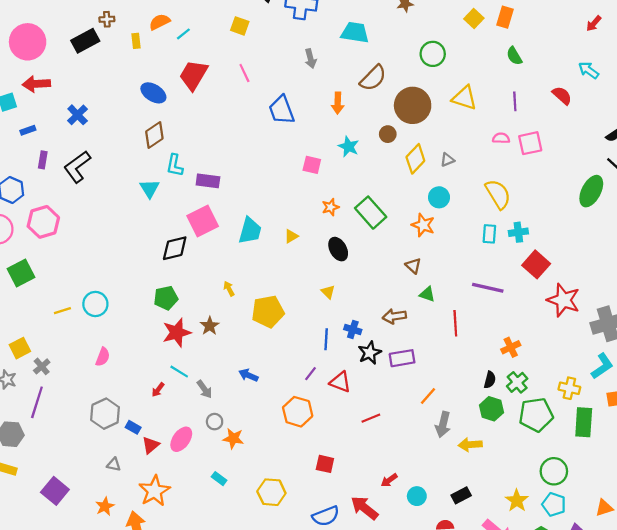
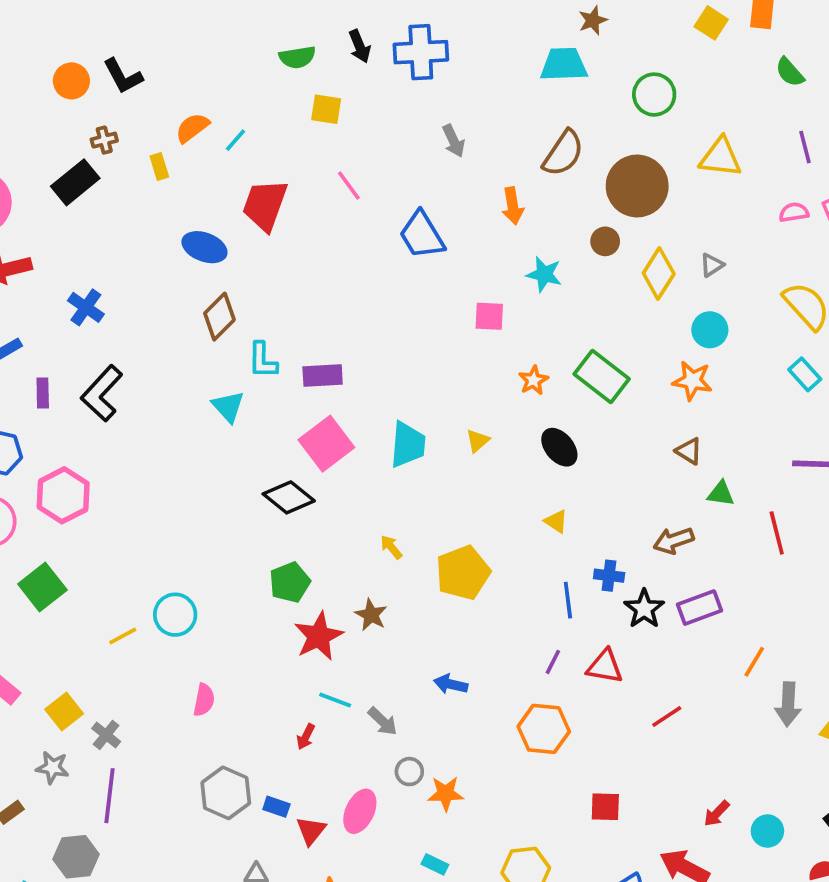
cyan trapezoid: (355, 32) -> (564, 64), moved
cyan rectangle: (489, 234) -> (805, 374), turned -36
black diamond: (175, 248) -> (289, 497), turned 64

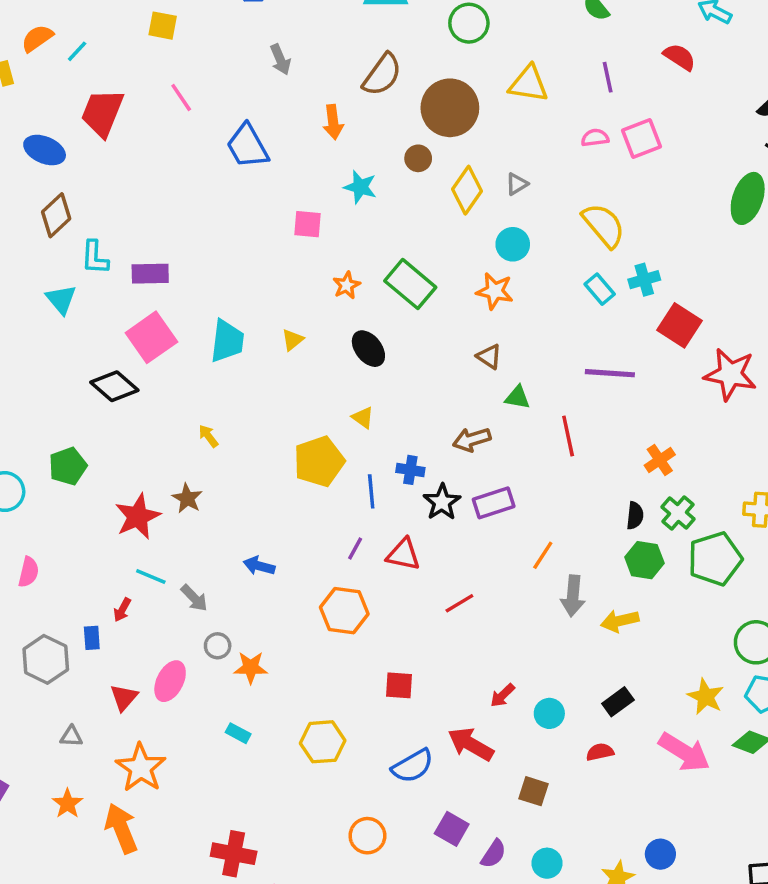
yellow pentagon: (463, 573) -> (319, 461), moved
green pentagon: (290, 582) -> (68, 466), moved
blue rectangle: (276, 807) -> (92, 638), moved, turned 65

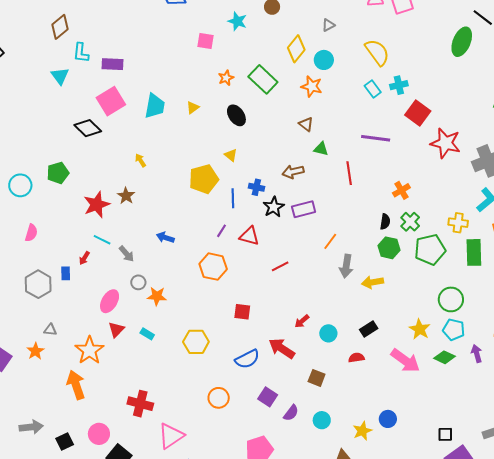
yellow diamond: (467, 190) -> (296, 49), moved
red triangle: (124, 697) -> (116, 330), moved
orange star: (67, 804) -> (35, 351), moved

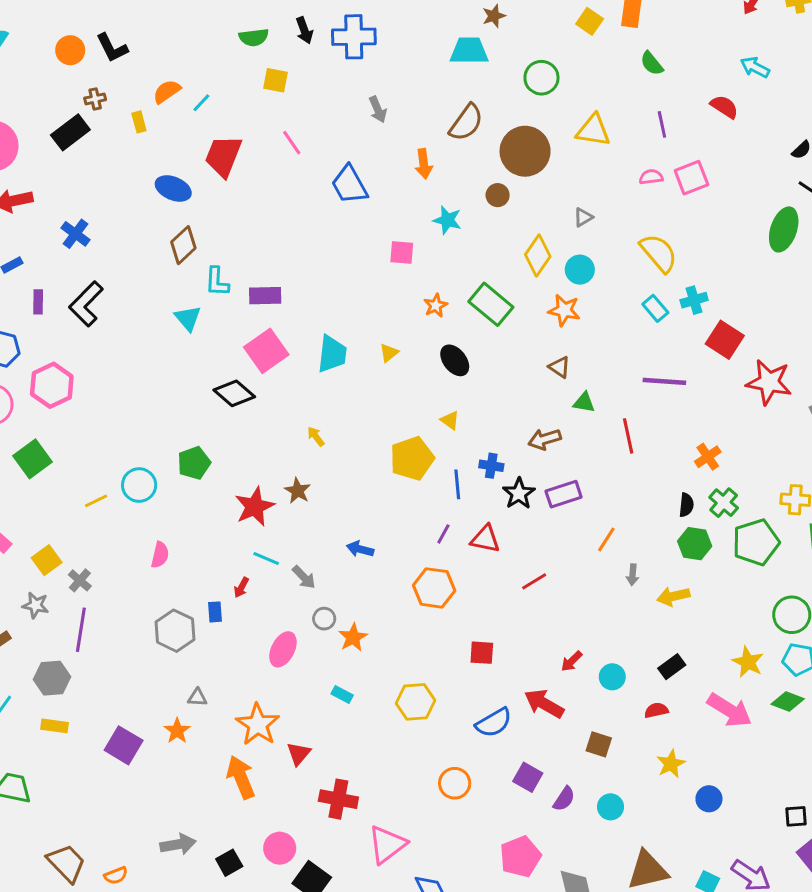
gray arrow: (346, 266) -> (633, 575), size x0.6
orange star: (157, 296) -> (353, 637), turned -30
red triangle: (116, 330) -> (299, 754), moved
yellow star: (362, 431) -> (671, 764), moved

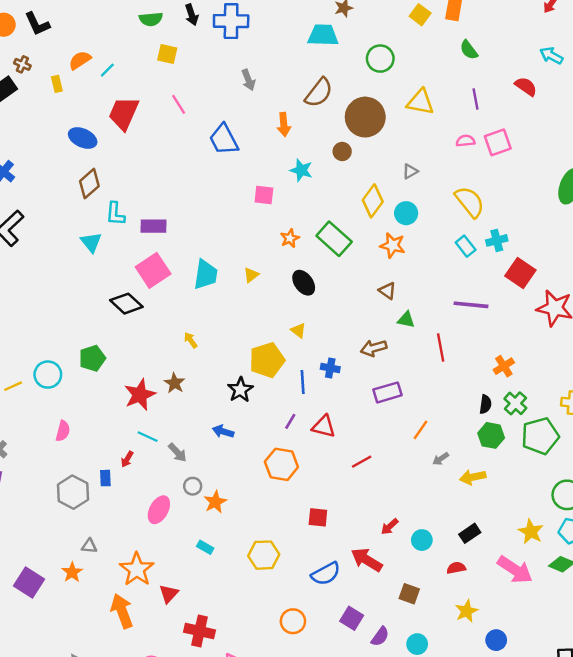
brown cross: (95, 99) -> (22, 64), turned 35
black star: (519, 494) -> (240, 390), moved
gray arrow: (633, 575) -> (441, 459), turned 49

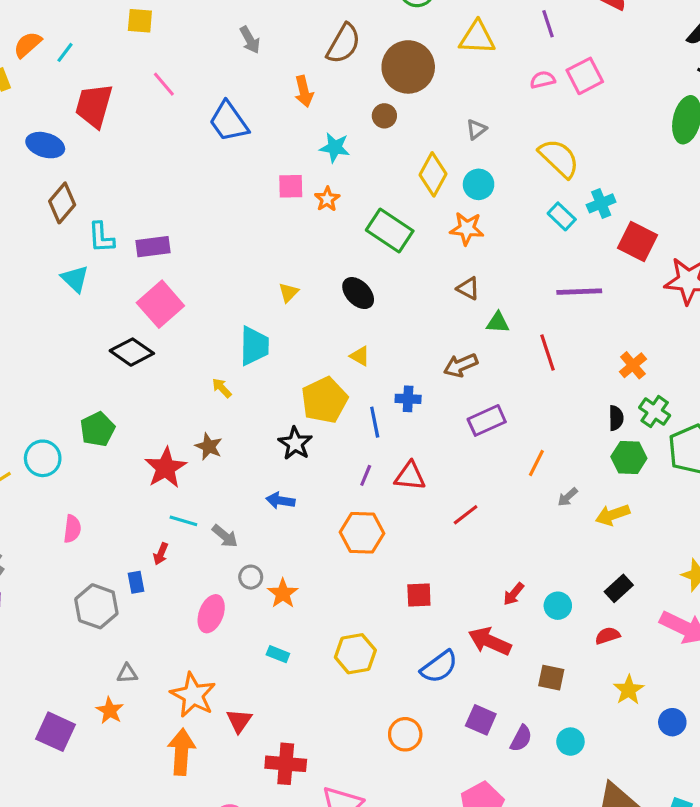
orange star: (290, 238) -> (327, 199), moved
cyan trapezoid: (206, 275) -> (254, 346), moved
orange arrow: (122, 611) -> (181, 752), turned 32

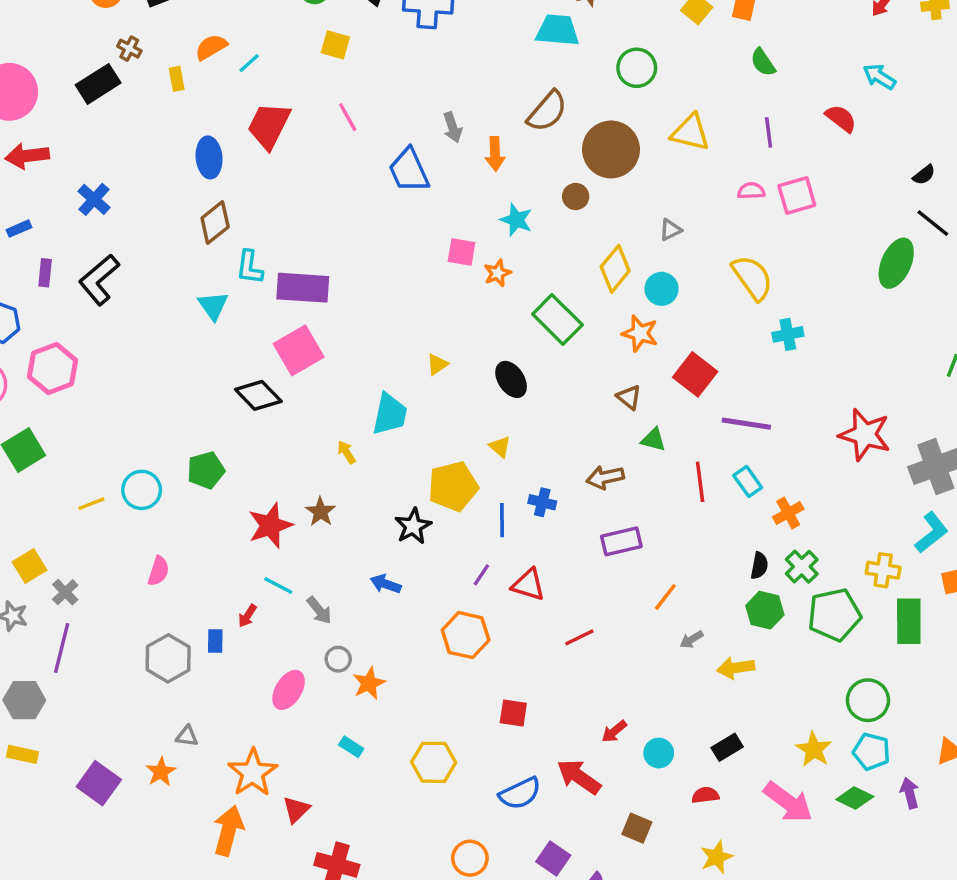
gray arrow: (250, 40) -> (453, 127), moved
blue ellipse: (45, 145) -> (209, 157), turned 57
cyan rectangle: (562, 216) -> (748, 481), moved
red square: (638, 241) -> (695, 374), moved
purple rectangle: (153, 247) -> (303, 288), size x1.4

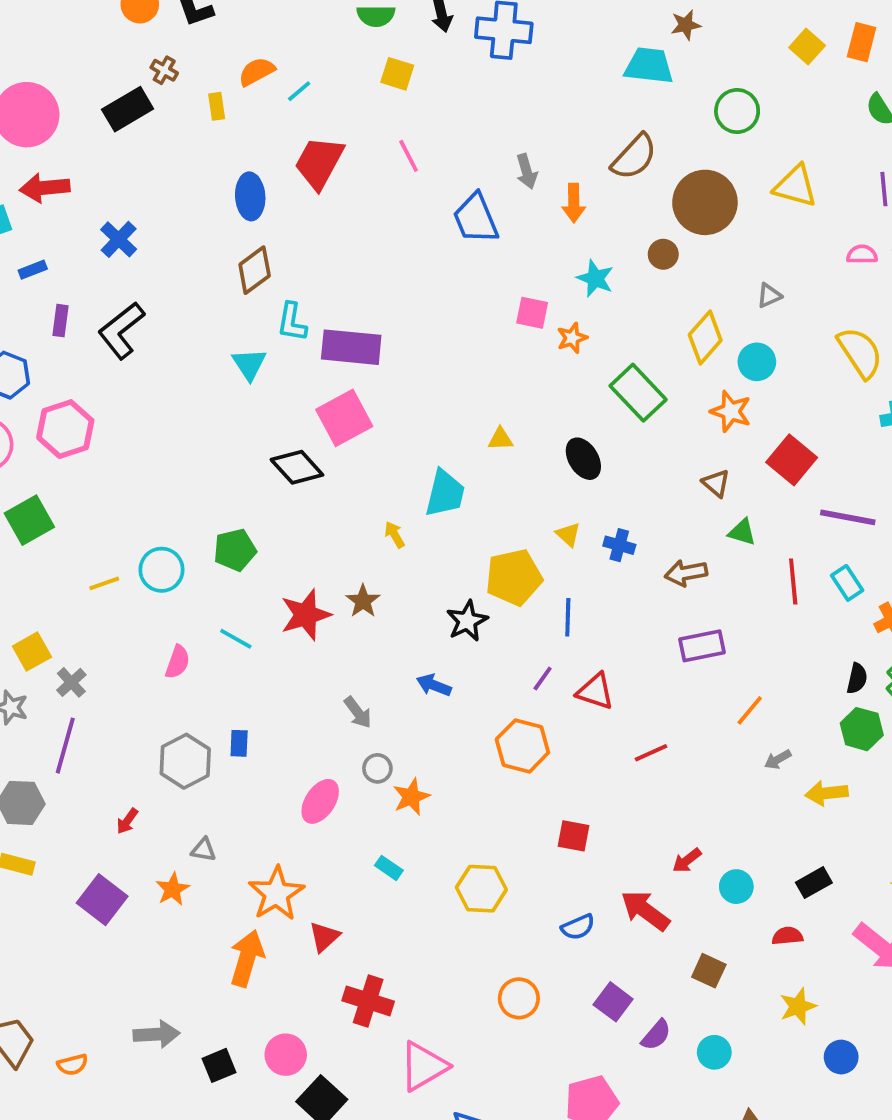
yellow triangle: (437, 364) -> (500, 439), turned 30
blue cross: (542, 502) -> (619, 545), moved
cyan line: (278, 586) -> (236, 639), moved
red arrow: (247, 616) -> (127, 821), moved
blue semicircle: (520, 793) -> (578, 927), size x0.7

